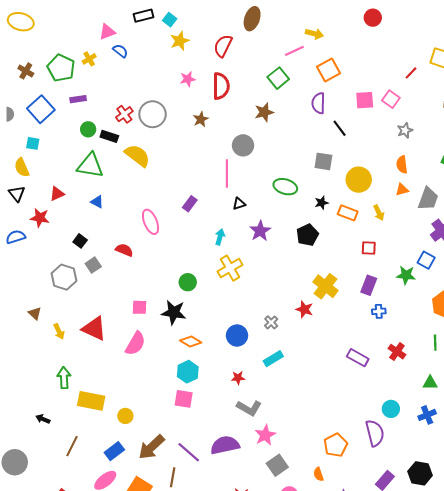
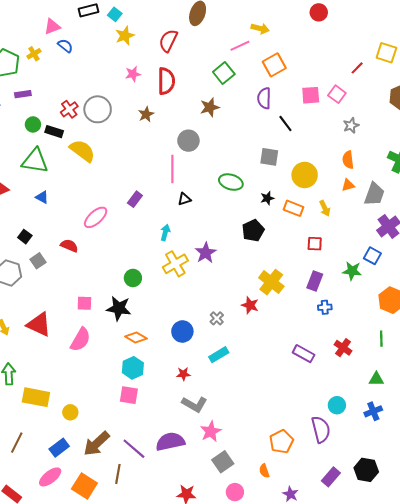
pink ellipse: (150, 222) -> (96, 217), turned 70
purple star: (260, 231) -> (206, 253), moved

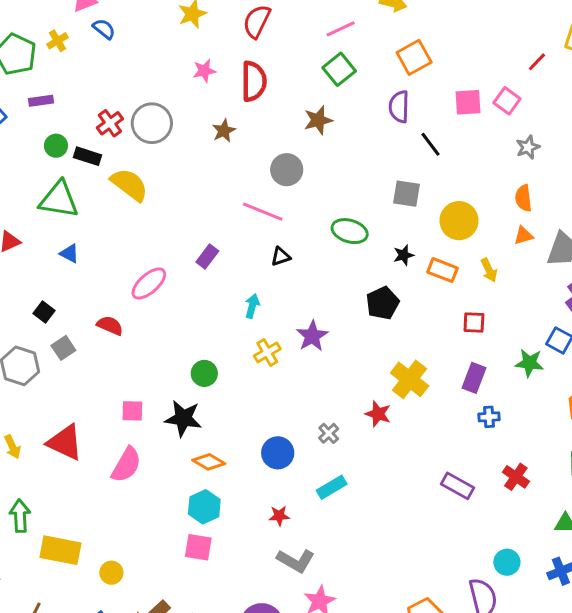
pink line: (240, 46) -> (341, 29), moved
pink line: (172, 169) -> (263, 212), turned -68
yellow cross: (175, 264) -> (267, 352), size x0.7

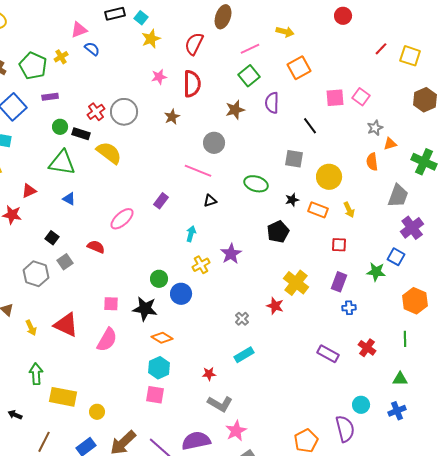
red line: (537, 62) -> (381, 49), moved
purple semicircle: (399, 107) -> (272, 103), moved
orange triangle: (523, 236) -> (390, 144), moved
blue circle: (278, 453) -> (181, 294), moved

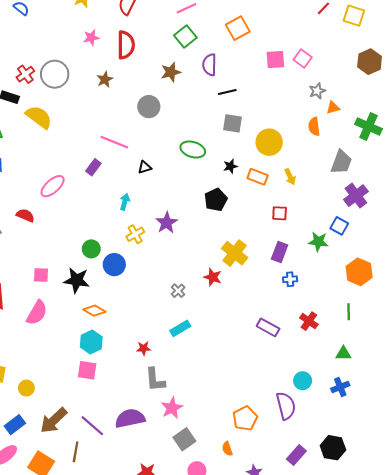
black line: (310, 126) -> (227, 92), moved, turned -66
pink line: (198, 171) -> (114, 142), moved
gray L-shape: (220, 404) -> (155, 380), turned 55

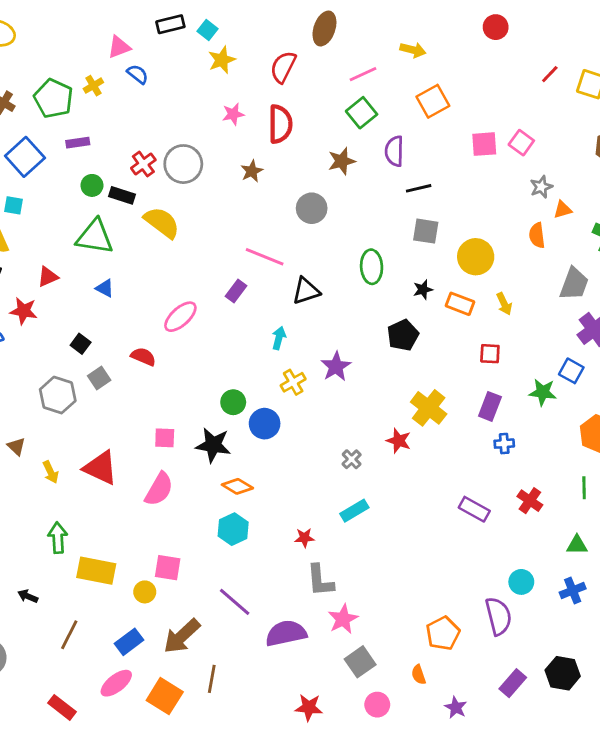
green ellipse: (193, 150) -> (372, 267), turned 70
black triangle: (145, 167) -> (306, 291), size x1.5
pink square: (87, 370) -> (168, 568), moved
purple line: (92, 426) -> (235, 602), moved

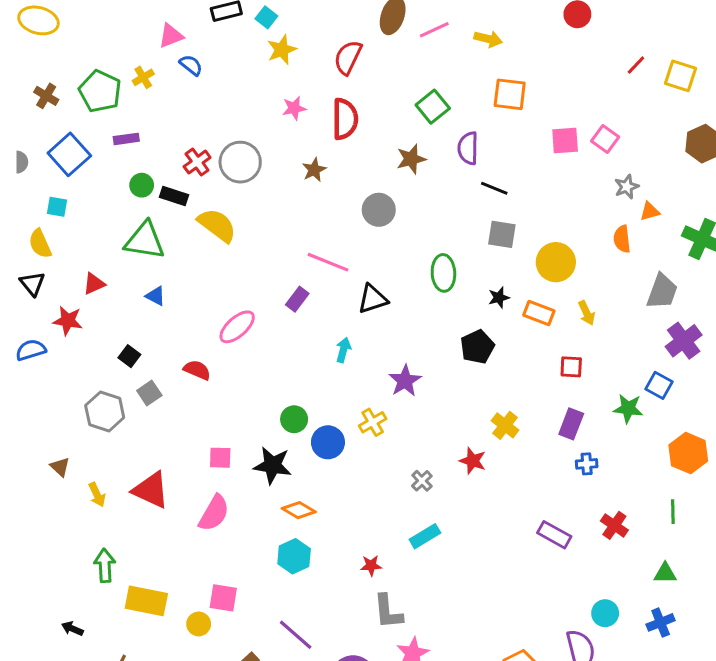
pink line: (363, 74) -> (434, 30), moved
orange square: (433, 101) -> (510, 94), turned 36
black line: (419, 188) -> (494, 188), turned 35
yellow cross: (293, 382) -> (373, 422), moved
yellow cross: (429, 408) -> (505, 425), size x0.7

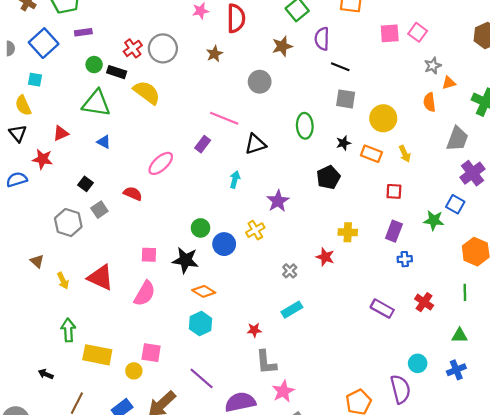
yellow cross: (505, 425) -> (348, 232), turned -36

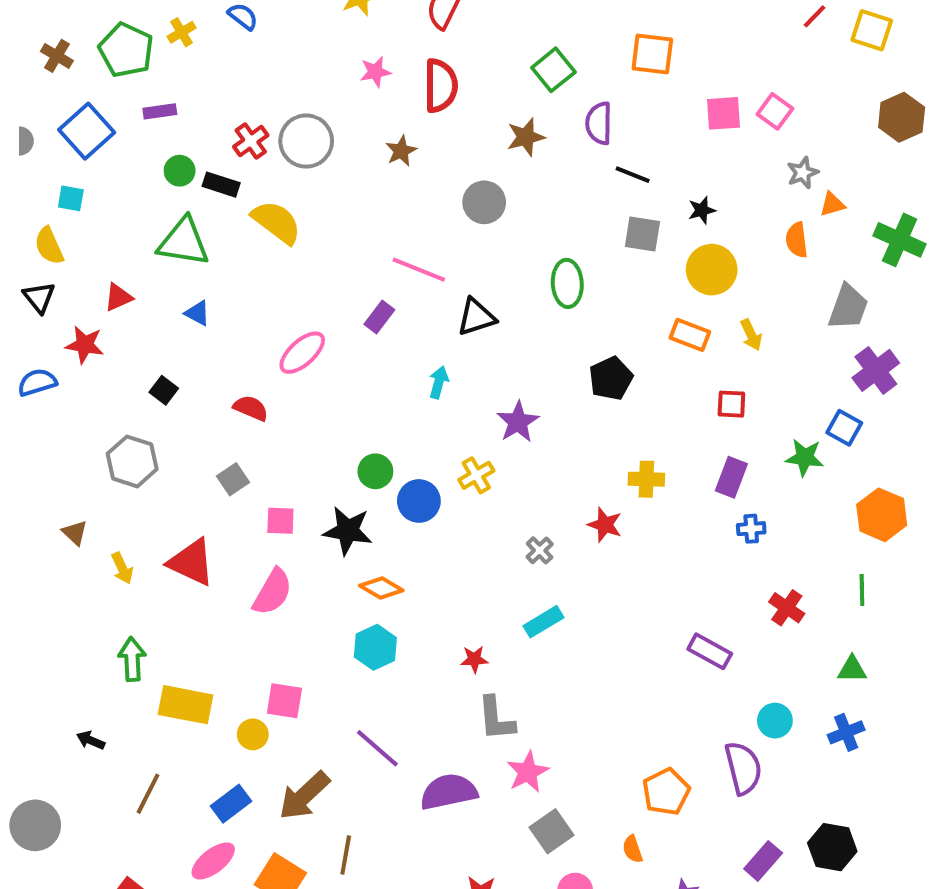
black star: (343, 143) -> (702, 210), moved
gray square: (99, 210) -> (233, 479), moved
purple rectangle: (382, 309) -> (710, 651), moved

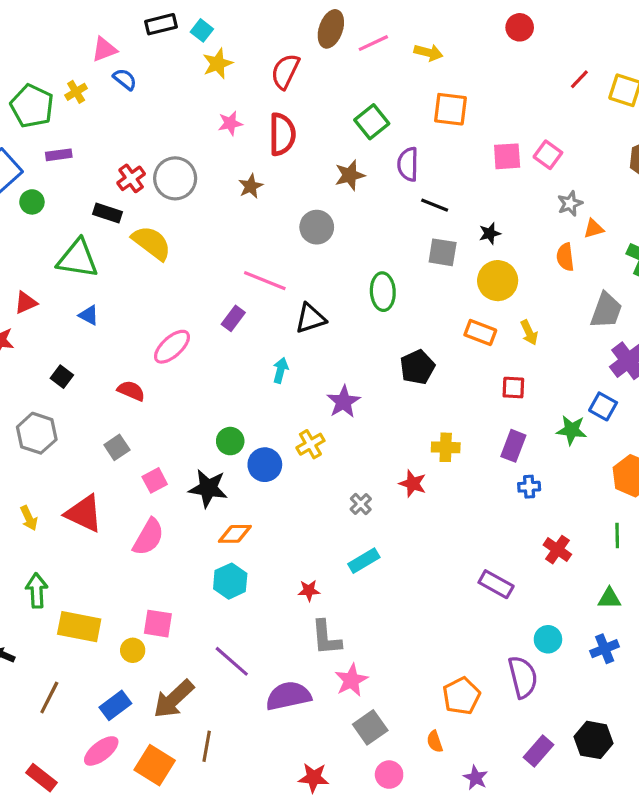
green circle: (180, 171) -> (32, 202), moved
pink square: (280, 521) -> (155, 480), turned -30
orange diamond: (381, 588) -> (235, 534), turned -32

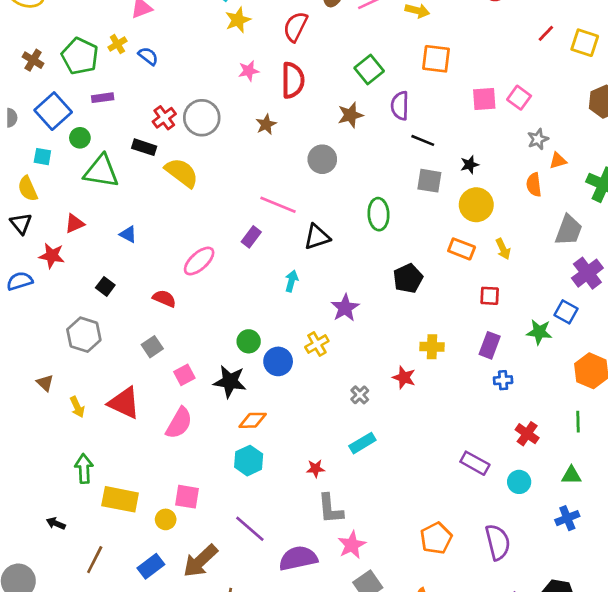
blue semicircle: (125, 79) -> (148, 56), moved
green triangle: (78, 259) -> (101, 171), moved
cyan circle: (548, 639) -> (519, 482), moved
orange pentagon: (461, 696) -> (436, 538), moved

